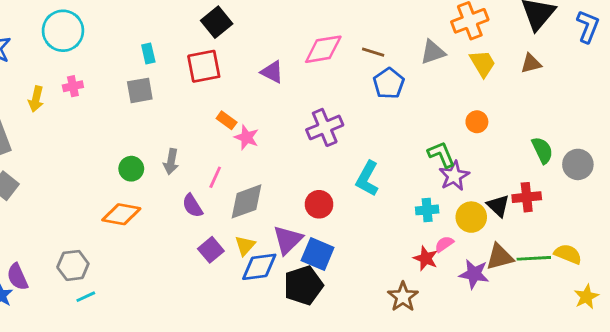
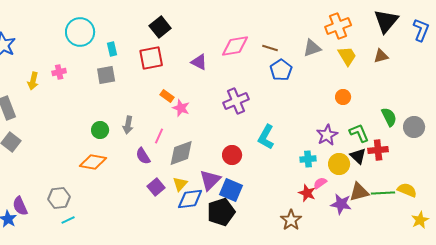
cyan circle: (63, 31) -> (80, 32), moved
green L-shape: (441, 154) -> (359, 133), moved

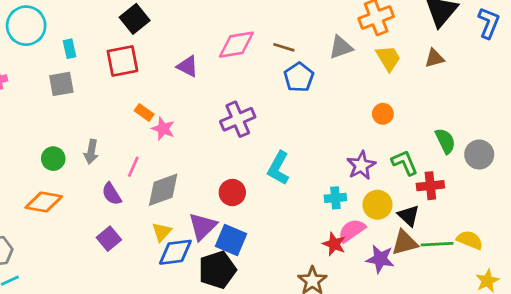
black triangle: (358, 156) -> (409, 216), moved
pink semicircle: (320, 183) -> (352, 230), size x1.5
purple square: (156, 187) -> (109, 239), moved

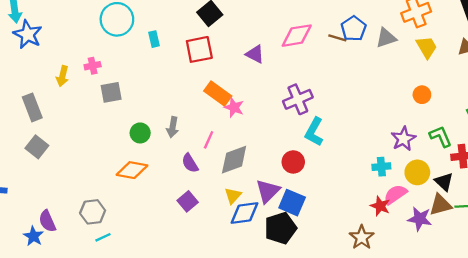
blue pentagon: (299, 77) -> (354, 29), moved
gray square: (61, 84) -> (111, 92), moved
orange rectangle: (144, 112) -> (218, 94), size x1.6
cyan L-shape: (278, 168) -> (314, 132), moved

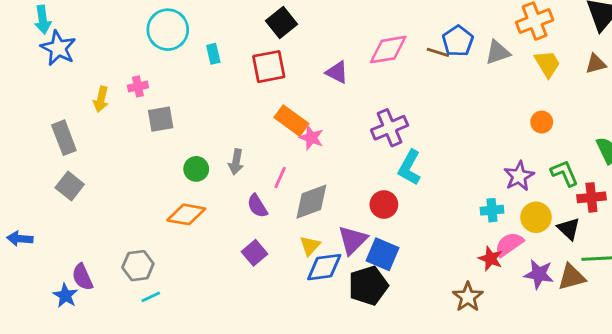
brown triangle: (441, 205) -> (572, 277), moved

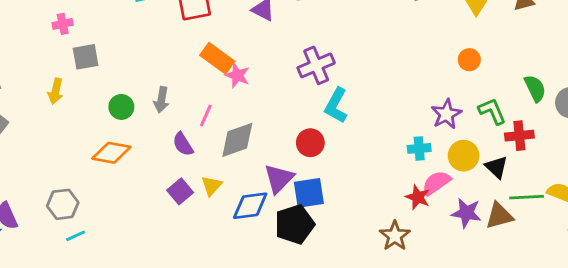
yellow arrow: (101, 99) -> (56, 91), moved
yellow triangle: (310, 246) -> (212, 186), moved
blue square: (382, 254) -> (309, 193), turned -32

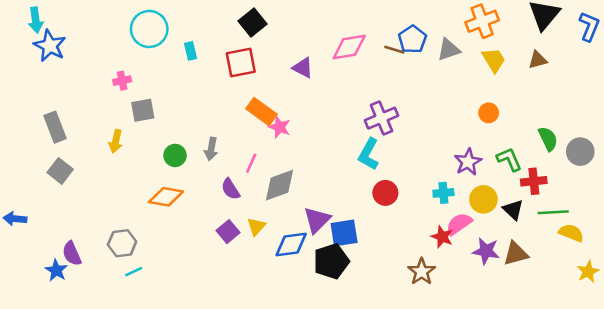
purple cross: (316, 65) -> (382, 118), moved
red circle: (310, 143) -> (385, 193), moved
green line: (527, 197) -> (553, 212), moved

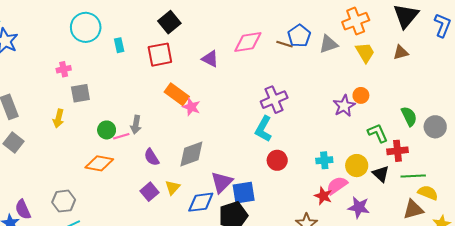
purple star: (468, 162) -> (344, 106), moved
pink line: (251, 163) -> (121, 136), moved, turned 49
brown triangle: (516, 254) -> (413, 209), moved

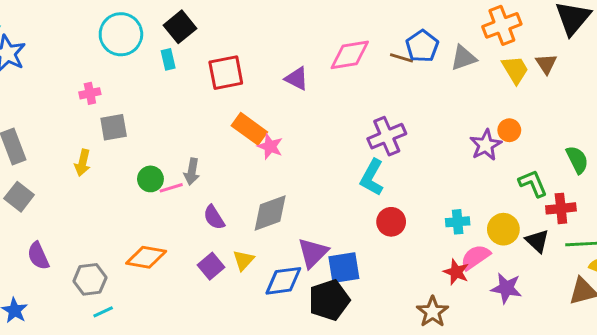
black square: (169, 22) -> (180, 27), moved
brown triangle: (401, 52) -> (546, 64), moved, turned -49
orange diamond: (99, 163) -> (146, 257), moved
purple semicircle: (23, 209) -> (38, 256), moved

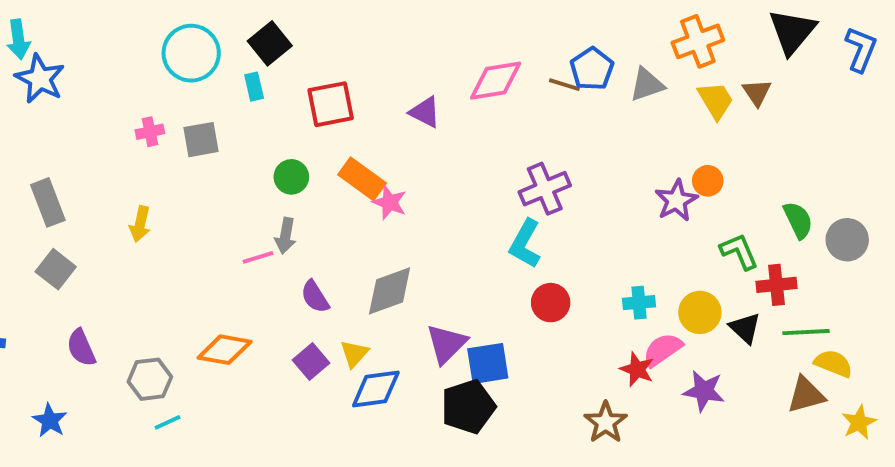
gray square: (114, 127) -> (201, 140), moved
green circle: (150, 179) -> (291, 177), moved
blue diamond: (283, 281) -> (376, 389), moved

